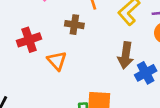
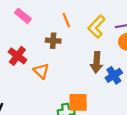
red cross: (29, 40) -> (17, 56), turned -30

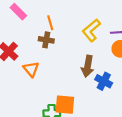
orange line: (66, 20) -> (50, 23), moved
blue cross: (114, 75) -> (104, 81), turned -35

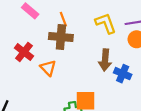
yellow L-shape: (91, 30) -> (106, 23), turned 115
brown cross: (46, 40) -> (61, 37), size x1.5

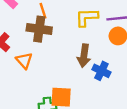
yellow L-shape: (106, 23) -> (87, 17), turned -75

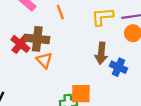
brown cross: (39, 29) -> (37, 39), moved

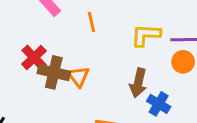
brown cross: (37, 39) -> (54, 72), moved
orange triangle: (44, 60) -> (78, 76), moved

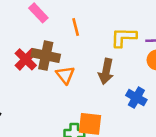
brown cross: (54, 72) -> (46, 56), moved
brown arrow: (138, 83) -> (106, 71), moved

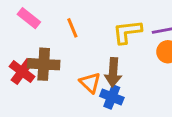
orange triangle: (65, 75) -> (90, 83), moved
blue cross: (136, 98) -> (112, 97), moved

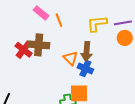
pink rectangle: (29, 18) -> (41, 13), moved

